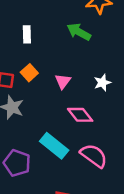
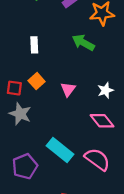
pink diamond: (80, 115) -> (102, 121), moved
purple pentagon: (17, 163) -> (25, 166), turned 30

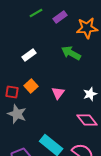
white rectangle: (34, 45) -> (29, 55), turned 56

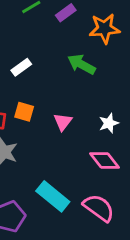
orange square: (31, 86) -> (24, 112), turned -32

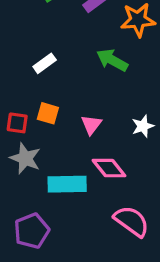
pink diamond: (104, 161) -> (109, 168), moved
cyan rectangle: (53, 196) -> (67, 184), moved, turned -40

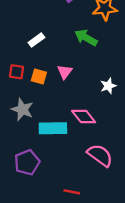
red square: (17, 123) -> (16, 72), moved
pink triangle: (91, 125) -> (65, 72), moved

